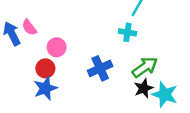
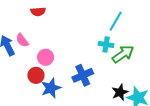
green arrow: (145, 67) -> (123, 54), moved
blue star: (45, 88) -> (51, 88), moved

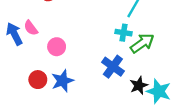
red circle: (36, 75) -> (38, 80), moved
blue cross: (83, 75) -> (113, 67), moved, turned -30

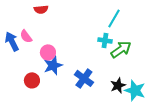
blue cross: (113, 67) -> (84, 78), moved
blue star: (62, 81) -> (53, 65), moved

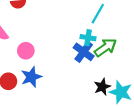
blue star: (53, 65) -> (31, 77), moved
blue cross: (84, 78) -> (84, 52), moved

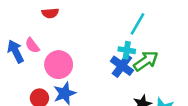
pink circle: (26, 51) -> (59, 65), size x1.5

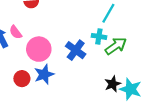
blue cross: (122, 66) -> (76, 50), moved

